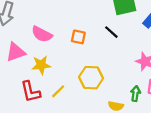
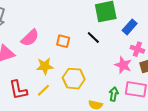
pink semicircle: (42, 34) -> (30, 38), turned -72
yellow star: (41, 65) -> (45, 66), moved

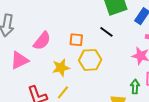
yellow hexagon: (74, 79) -> (90, 60), moved

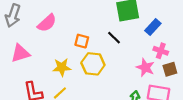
pink semicircle: (42, 41) -> (47, 23), moved

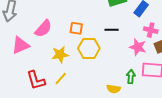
pink semicircle: (47, 23) -> (43, 29), moved
black line: (114, 38) -> (112, 30), moved, turned -40

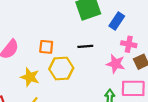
yellow star: (60, 54) -> (30, 77), turned 30

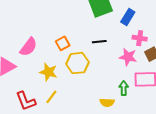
orange square: (46, 47) -> (63, 43), turned -32

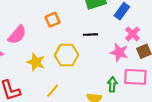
pink cross: (140, 38) -> (133, 34), turned 32
orange square: (63, 43) -> (52, 20), moved
yellow line: (51, 97) -> (52, 91), moved

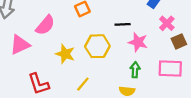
pink star: (119, 52) -> (138, 42), moved
green arrow: (112, 84) -> (135, 70), moved

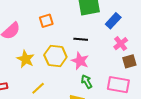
pink star: (138, 42) -> (80, 61), moved
green arrow: (135, 70) -> (87, 82), turned -40

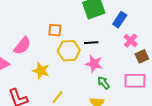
orange square: (46, 21) -> (55, 30), turned 32
yellow hexagon: (55, 56) -> (69, 51), moved

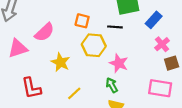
black line: (91, 43) -> (115, 27), moved
green arrow: (104, 83) -> (112, 85), moved

